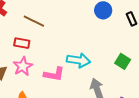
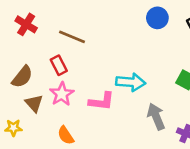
red rectangle: (22, 43) -> (59, 65), turned 56

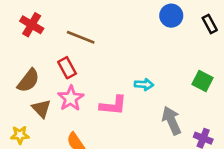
cyan arrow: (131, 82) -> (144, 84), size x0.6

